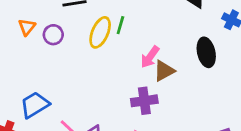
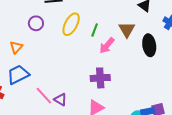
green line: (120, 25) -> (95, 30), moved
orange triangle: (27, 27) -> (16, 47), moved
brown triangle: (164, 71) -> (127, 30), moved, turned -36

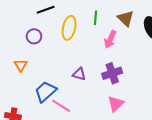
green line: (95, 30) -> (95, 18), moved
blue trapezoid: (18, 75) -> (45, 92), moved
purple triangle: (60, 100) -> (79, 74), moved

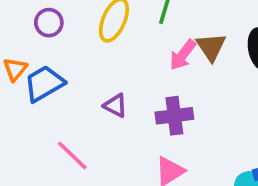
brown triangle: (126, 18) -> (211, 47), moved
blue trapezoid: (45, 92) -> (44, 84), moved

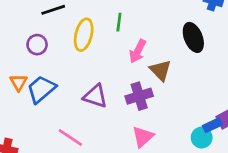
brown triangle: (211, 47) -> (160, 70), moved
purple triangle: (115, 106) -> (95, 96), size x1.4

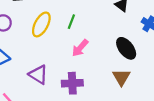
black ellipse: (193, 37) -> (126, 48), turned -30
brown triangle: (160, 70) -> (121, 77), moved

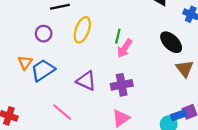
green line: (71, 22) -> (118, 36), moved
brown triangle: (121, 77) -> (185, 69), moved

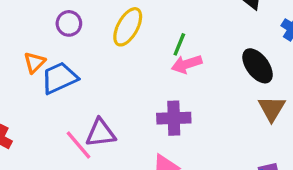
pink arrow: (125, 48) -> (187, 64), turned 30
purple triangle: (86, 81) -> (101, 133), moved, turned -40

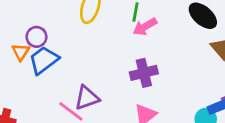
purple circle: (69, 23) -> (36, 37), moved

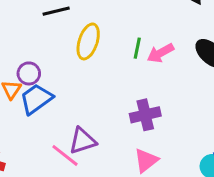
pink arrow: (145, 27) -> (160, 53), moved

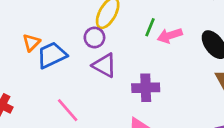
purple circle: (29, 73) -> (94, 38), moved
purple triangle: (83, 141) -> (104, 65), moved, turned 36

